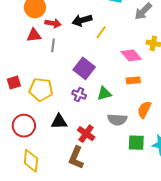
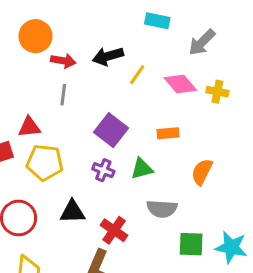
red triangle: (34, 35) -> (29, 127), moved
pink diamond: (131, 55) -> (180, 84), moved
orange rectangle: (133, 80) -> (168, 133), moved
orange semicircle: (144, 110) -> (202, 172), moved

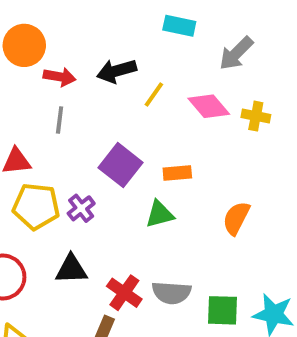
orange rectangle: (168, 133) -> (177, 173), moved
purple cross: (103, 170) -> (81, 208), moved, turned 30
gray semicircle: (162, 209) -> (171, 293), moved

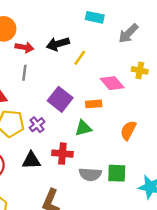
pink diamond: (209, 106) -> (112, 83), moved
red cross: (124, 293) -> (62, 154), moved, turned -30
green square: (222, 310) -> (117, 173), moved

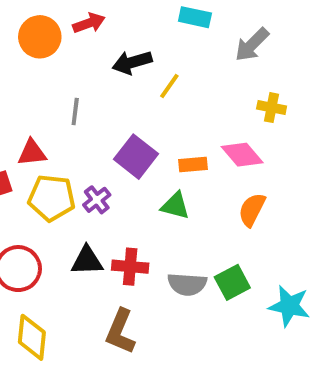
red arrow: (24, 47) -> (89, 23), moved, turned -30
pink diamond: (112, 83) -> (242, 155), moved
green triangle: (83, 128) -> (175, 206), turned 30
red cross: (62, 154) -> (130, 267), moved
green square: (117, 173) -> (232, 282), turned -30

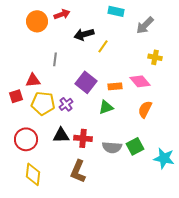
green triangle: (175, 206) -> (106, 107), turned -35

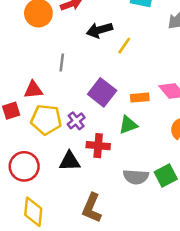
red cross: (83, 138) -> (98, 146), moved

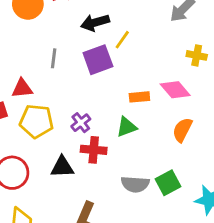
purple square: (102, 92) -> (98, 60), moved, turned 32
purple cross: (76, 121) -> (81, 123), moved

